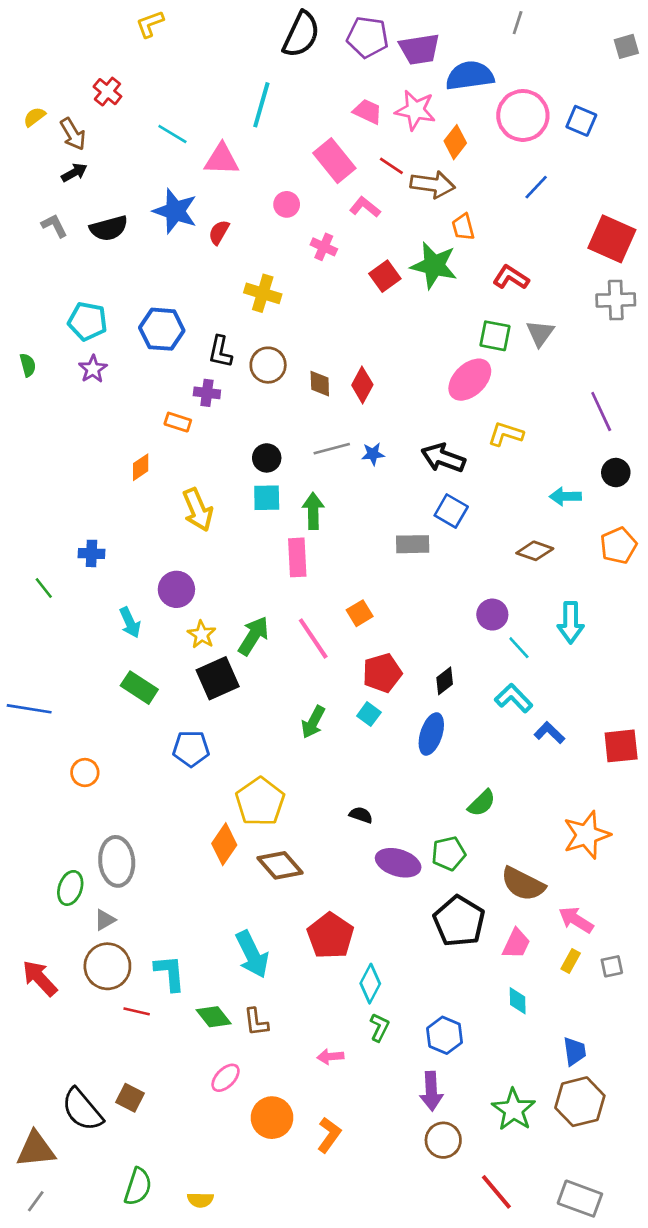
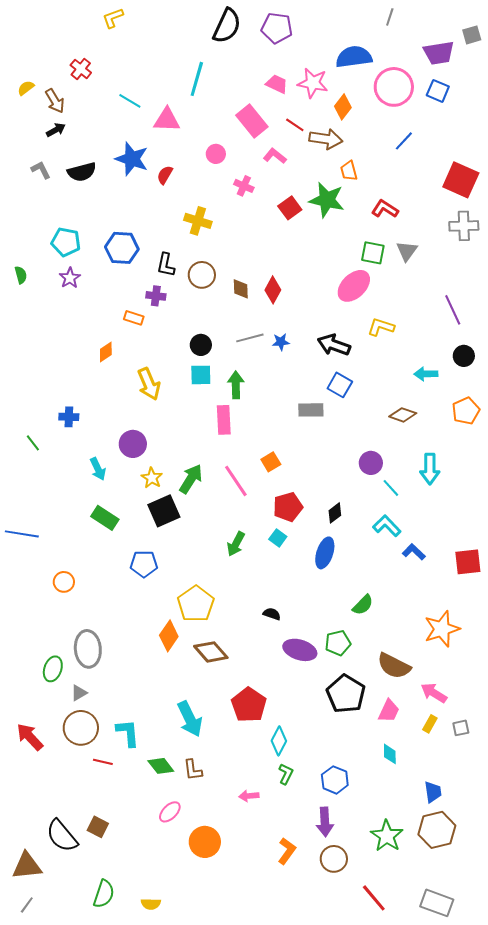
purple trapezoid: (419, 49) -> (439, 53), moved
orange L-shape: (329, 1135) -> (287, 851), moved

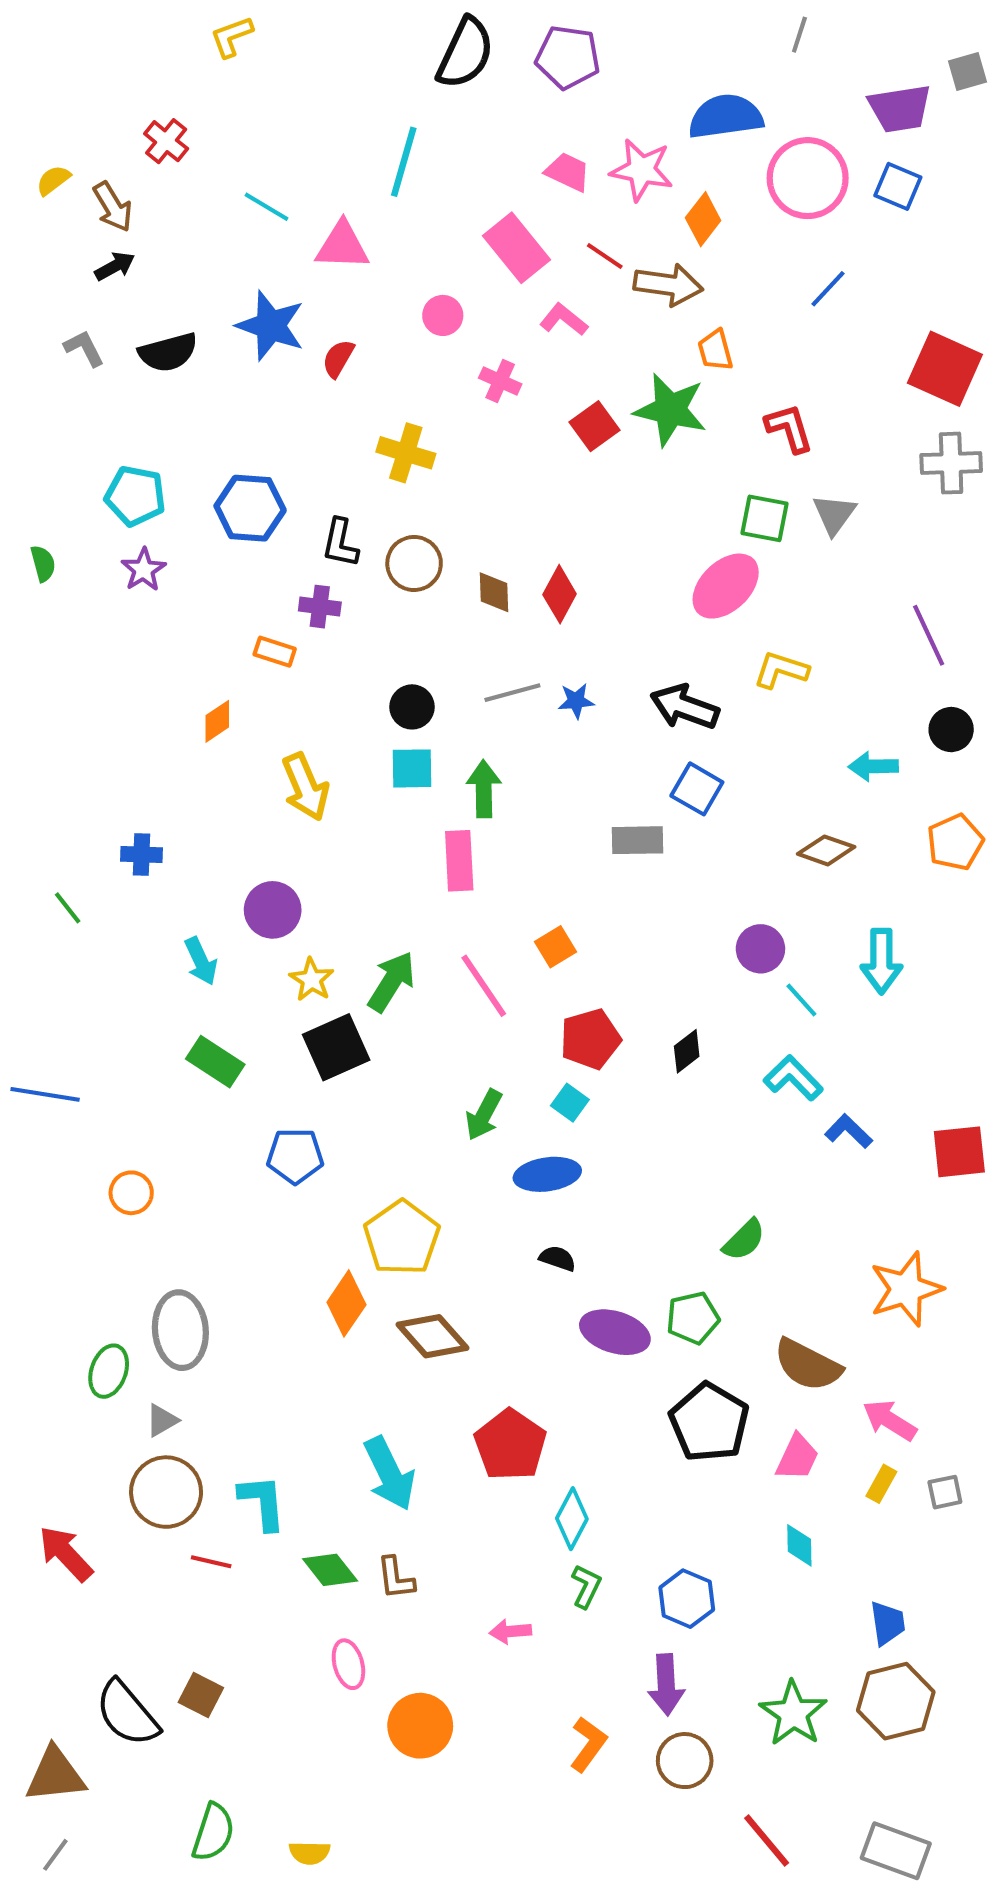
red L-shape: (385, 209) -> (789, 428), turned 40
blue ellipse: (325, 553) -> (547, 1174), moved, turned 64
red arrow: (30, 737) -> (66, 1554), moved
pink ellipse: (170, 812) -> (348, 1664), turned -60

